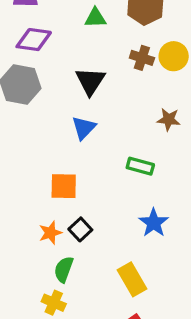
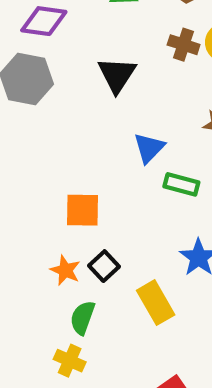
blue triangle: (84, 128) -> (149, 148), moved
orange star: (50, 233) -> (65, 270), turned -30
yellow rectangle: (132, 279) -> (156, 303), moved

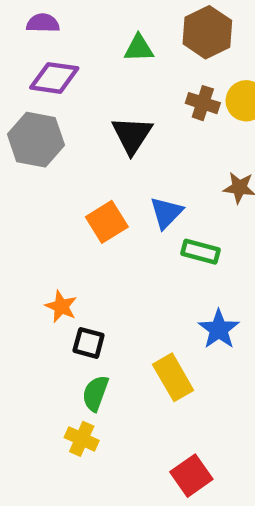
orange square: (83, 210) -> (107, 222), moved, turned -33
black square: (104, 266) -> (89, 343), moved, turned -32
orange star: (65, 270) -> (61, 306), moved

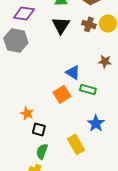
black triangle: (132, 135) -> (61, 25), moved
blue triangle: (166, 213) -> (73, 72), turned -42
orange square: (107, 222) -> (62, 94), moved

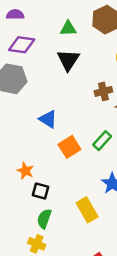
brown cross: (89, 24) -> (103, 91), moved, turned -32
blue triangle: (73, 72) -> (48, 119), moved
green rectangle: (88, 89) -> (102, 141), turned -63

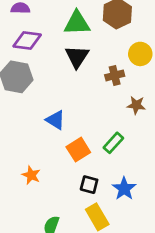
green triangle: (68, 28) -> (77, 23), size x1.5
brown cross: (103, 91) -> (115, 75), moved
black square: (40, 191) -> (89, 185), moved

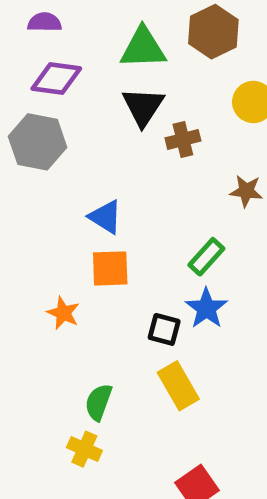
brown cross: (115, 75) -> (183, 139), moved
orange square: (78, 150) -> (110, 268), moved, turned 30
blue star: (124, 189) -> (206, 308), moved

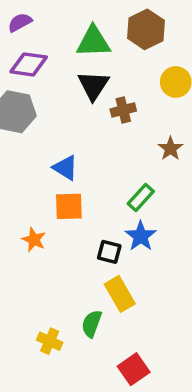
purple semicircle: (45, 22) -> (20, 22), turned -30
brown star: (246, 191) -> (170, 149), turned 30
green semicircle: (98, 402) -> (92, 324), moved

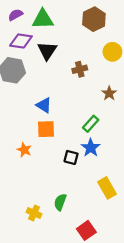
green triangle: (93, 42) -> (43, 19), moved
black triangle: (93, 85) -> (47, 51), moved
yellow rectangle: (120, 294) -> (107, 188), moved

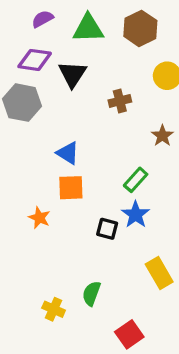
purple semicircle: (16, 15) -> (43, 19), moved
green triangle: (43, 19) -> (88, 28), moved

